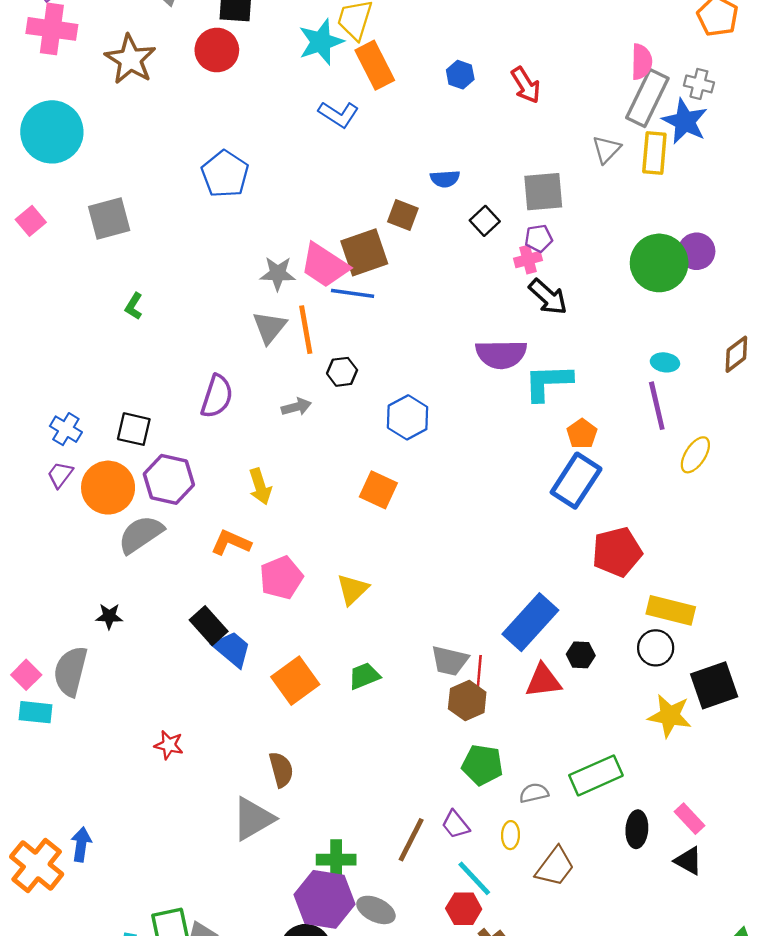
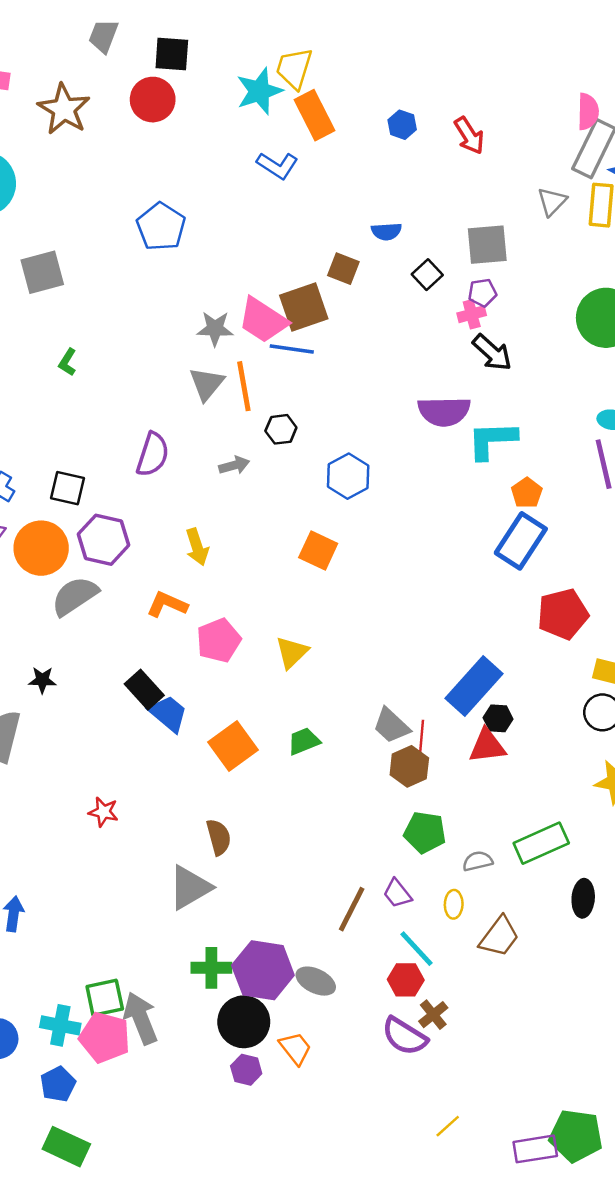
black hexagon: (581, 655) -> (498, 718), moved
gray trapezoid: (450, 661) -> (391, 726), turned 30
green cross: (336, 860) -> (211, 968), moved

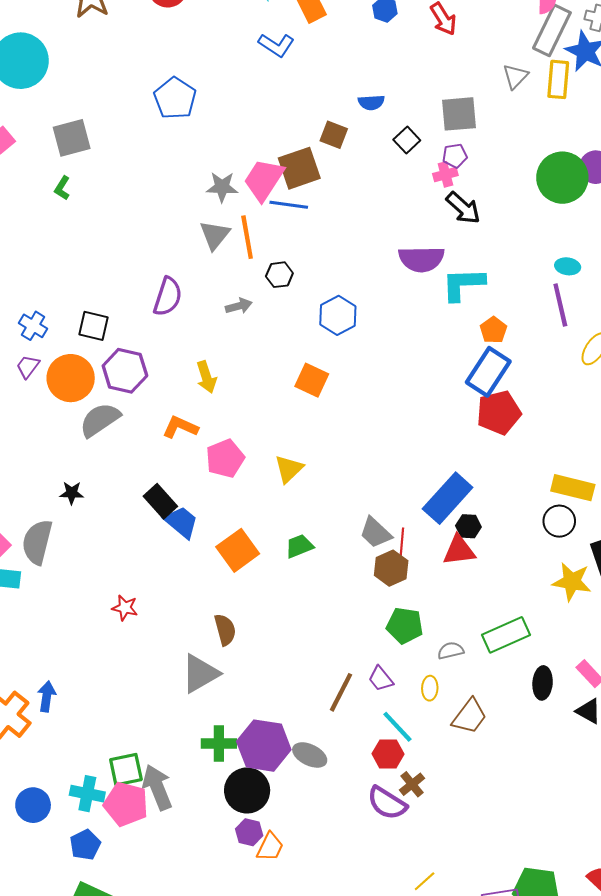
pink trapezoid: (263, 320) -> (264, 180), turned 90
green L-shape: (67, 362) -> (62, 188), moved
red pentagon: (563, 614) -> (499, 413), moved
orange trapezoid: (295, 1048) -> (270, 847), moved, turned 64

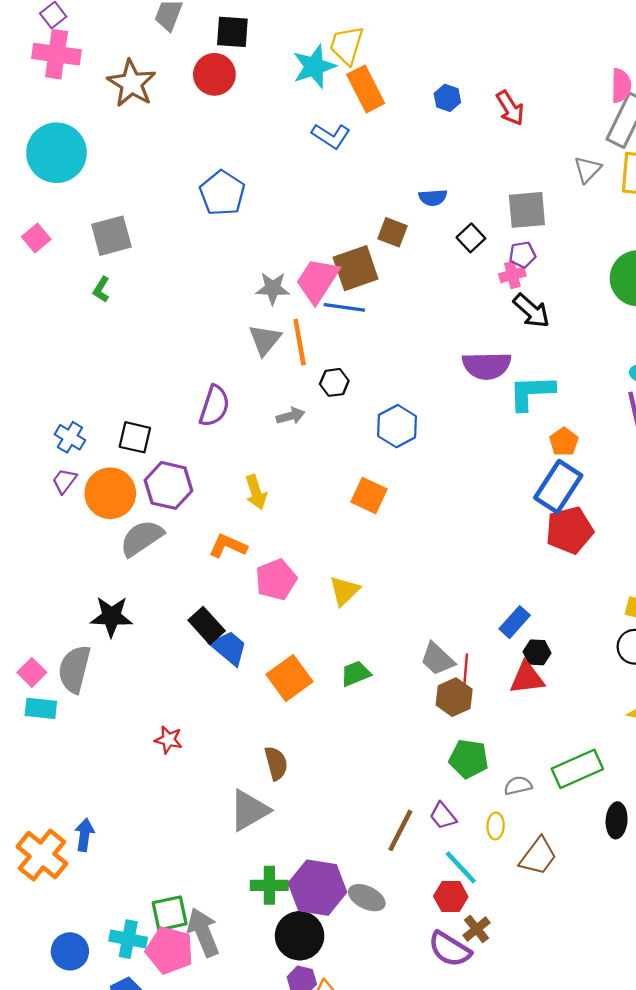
black star: (72, 493) -> (111, 616), size x1.6
blue rectangle: (448, 498) -> (515, 622), size x0.6

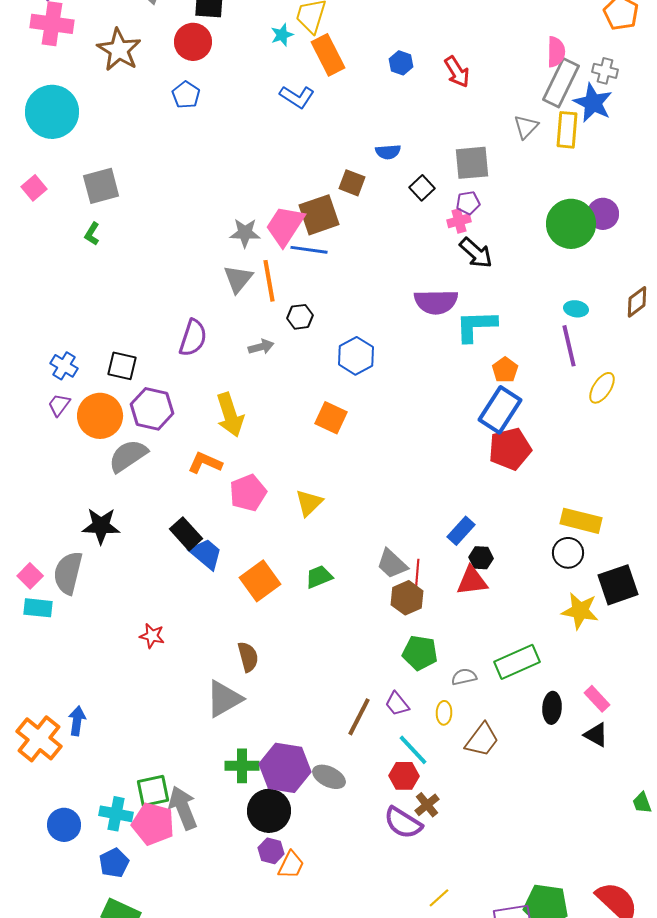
cyan star: (314, 67) -> (282, 35), size x0.6
blue pentagon: (222, 193) -> (186, 95), moved, size x0.7
yellow arrow: (256, 492) -> (230, 415), size x1.4

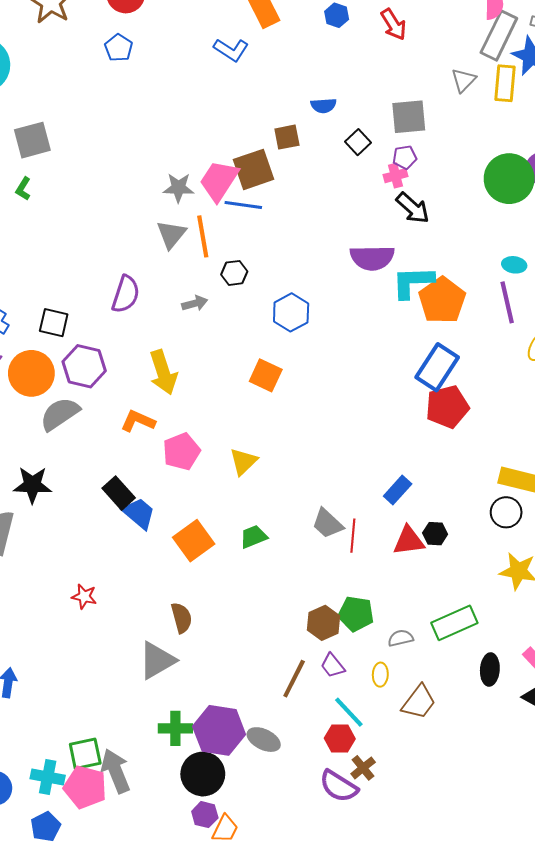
brown square: (352, 183) -> (287, 137), turned -32
orange pentagon: (505, 370) -> (442, 300), moved, size x1.8
black hexagon: (481, 558) -> (435, 534), moved
brown hexagon: (407, 598) -> (323, 623), moved

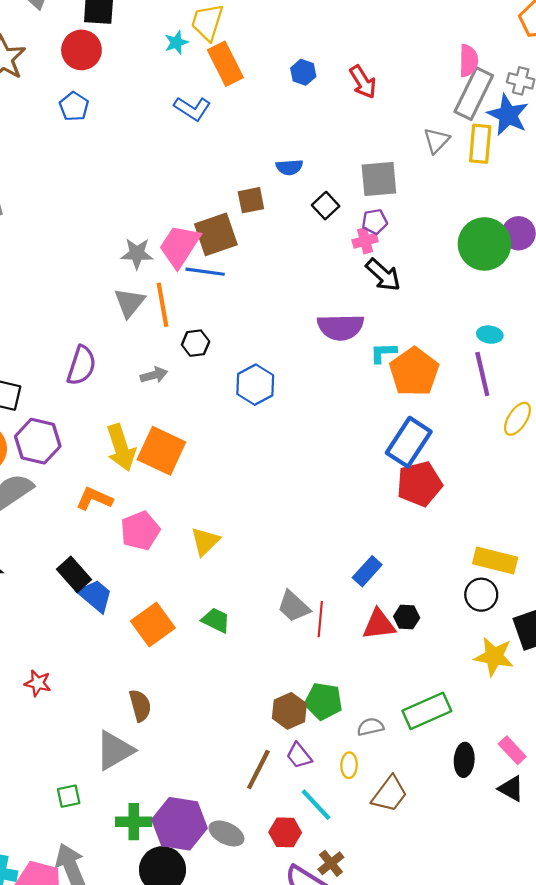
cyan L-shape: (413, 282) -> (383, 353), size x0.6
orange square: (266, 375) -> (161, 451), moved, size x1.4
green trapezoid: (254, 537) -> (216, 620), turned 48
red hexagon: (340, 738) -> (285, 832), moved
green square: (85, 754) -> (69, 796), moved, size x0.7

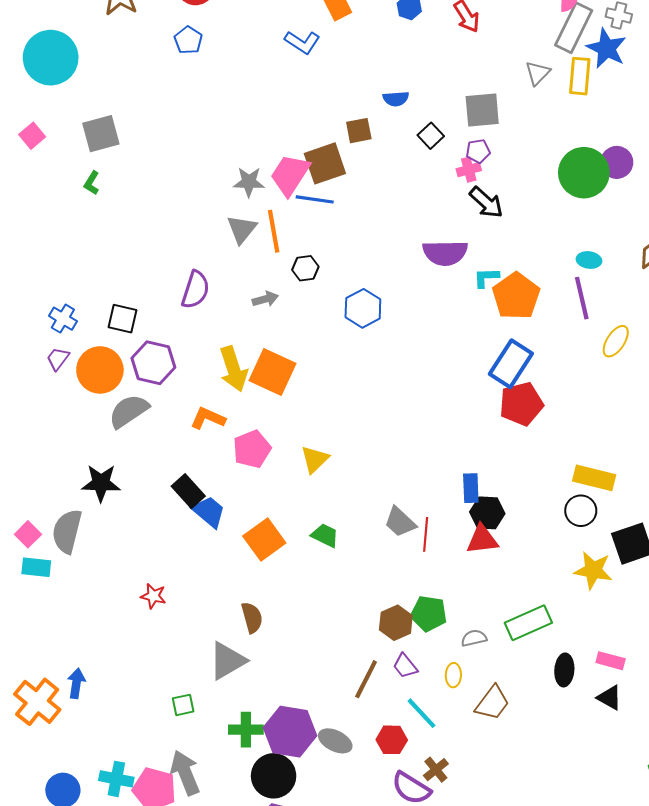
blue rectangle: (367, 571) -> (471, 488), turned -44
black hexagon: (407, 617) -> (487, 513), moved, size x1.4
pink rectangle: (512, 750) -> (611, 661), turned -32

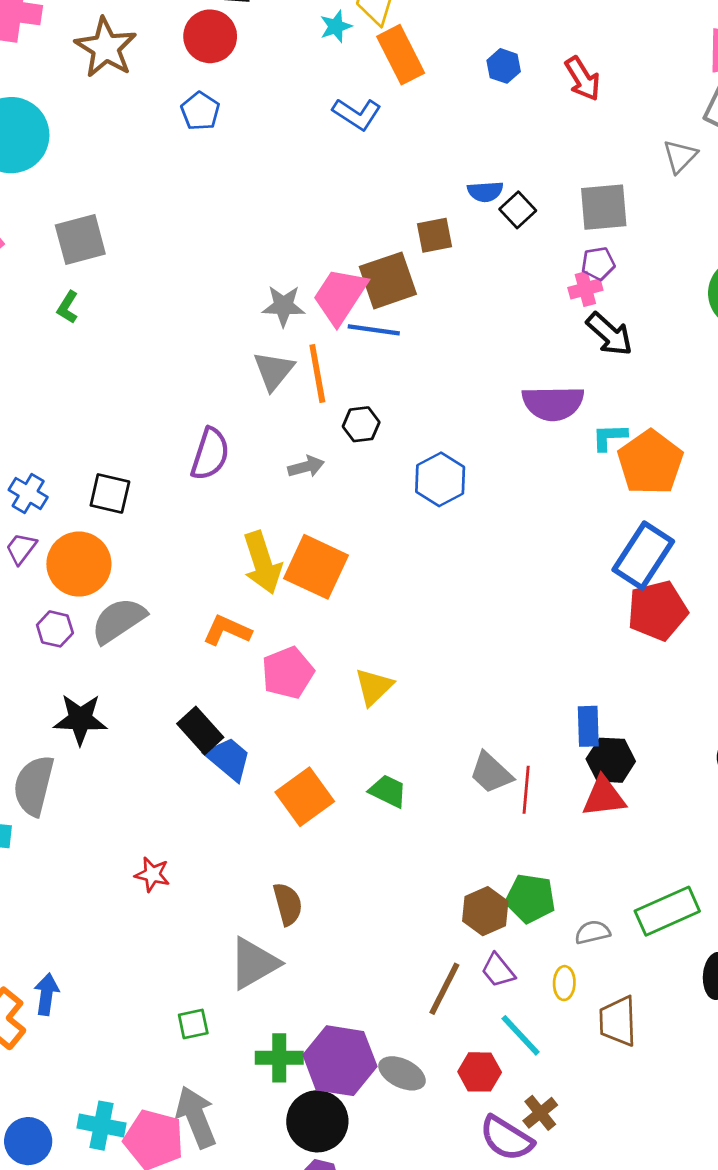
black square: (431, 136) -> (518, 210), moved
purple hexagon: (153, 363) -> (55, 629), moved, size x0.6
brown trapezoid: (492, 703) -> (618, 1021), turned 141

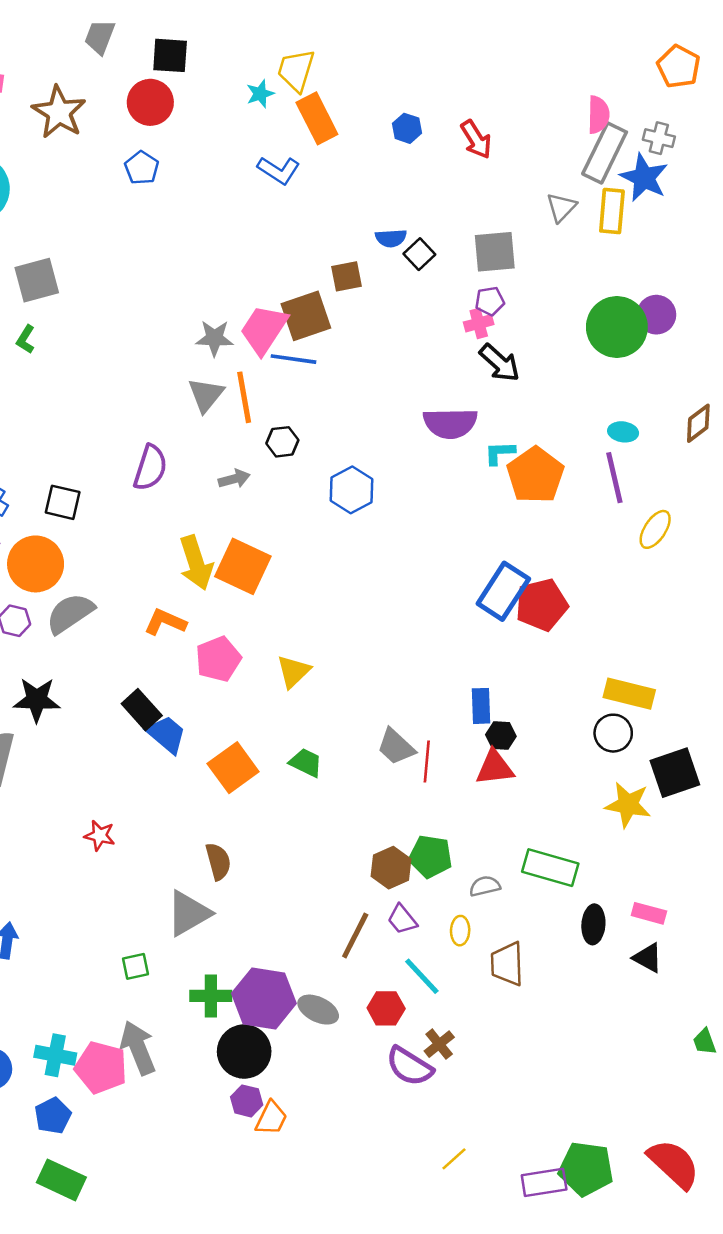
blue rectangle: (643, 556) -> (503, 591), moved
black hexagon: (611, 760) -> (501, 736), size x0.7
green rectangle: (667, 911) -> (550, 868), turned 40

